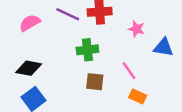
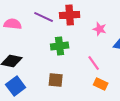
pink semicircle: (30, 23) -> (13, 24), turned 36
brown square: (95, 82) -> (56, 80), moved

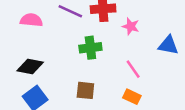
pink star: (100, 29) -> (131, 26), moved
orange rectangle: (101, 84) -> (132, 97), moved

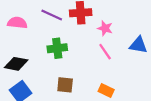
green cross: (90, 48) -> (57, 48), moved
pink line: (133, 69) -> (105, 52), moved

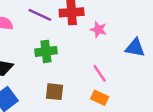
pink line: (105, 52) -> (100, 73), moved

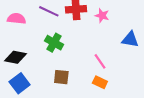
pink star: (98, 29) -> (102, 16), moved
green cross: (46, 51) -> (54, 43), turned 36

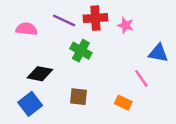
green cross: (54, 43) -> (81, 51), moved
black diamond: (15, 57) -> (40, 74), moved
pink line: (100, 61) -> (141, 78), moved

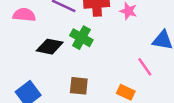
black diamond: (40, 74) -> (50, 47), moved

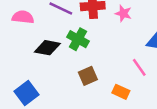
brown square: (79, 86) -> (88, 76), moved, turned -30

